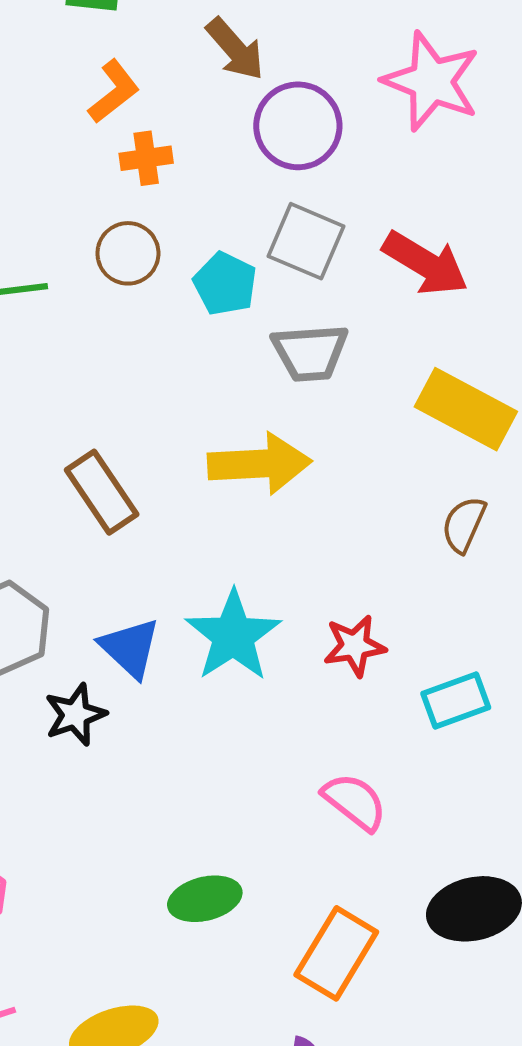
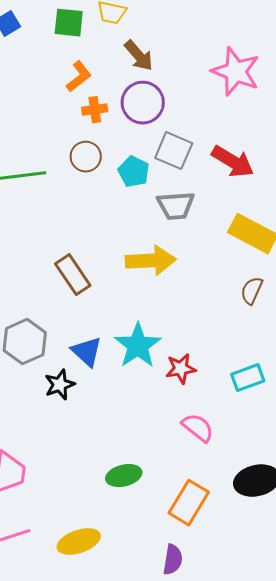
purple circle: (298, 126) -> (143, 103), moved
red star: (355, 646) -> (181, 369), moved

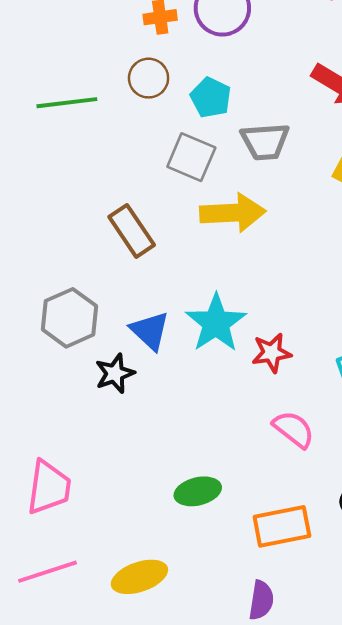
gray square: (174, 151) -> (191, 157), moved
orange rectangle: (189, 503) -> (282, 526), turned 48

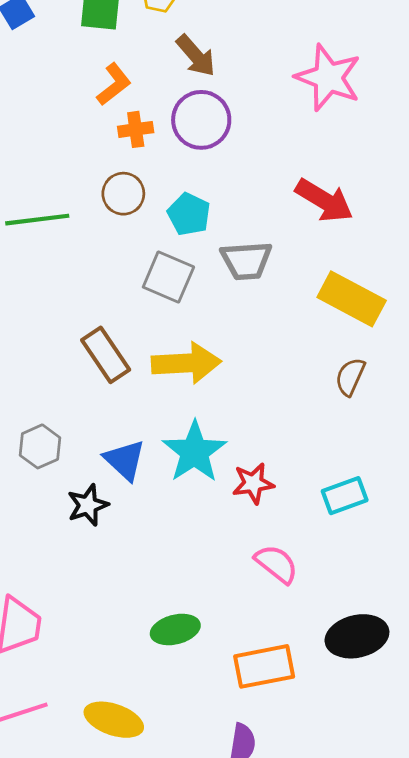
yellow arrow: (233, 213) -> (186, 363), moved
gray hexagon: (69, 318) -> (40, 446), size x0.7
yellow ellipse: (139, 577) -> (114, 720), turned 38

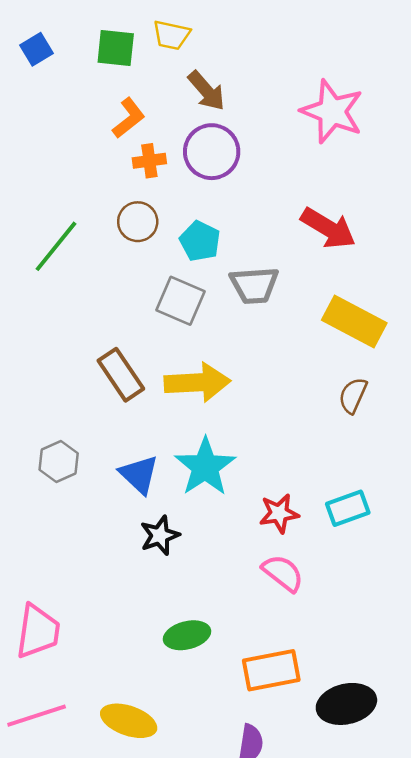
green line: (37, 220) -> (56, 246), turned -44
red star: (253, 483) -> (279, 513), moved
black star: (88, 505) -> (160, 535), moved
black ellipse: (357, 636) -> (346, 704), moved

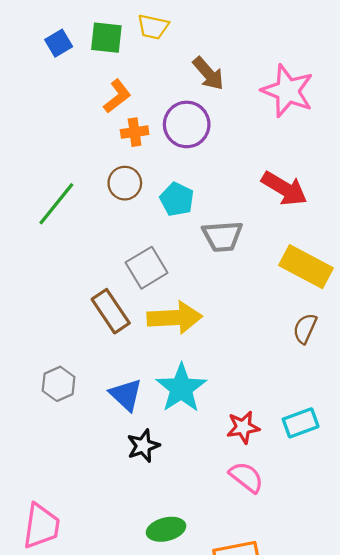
blue square: (37, 49) -> (59, 43), moved
brown arrow: (206, 91) -> (208, 73), moved
gray square: (180, 301) -> (147, 268), moved, turned 36

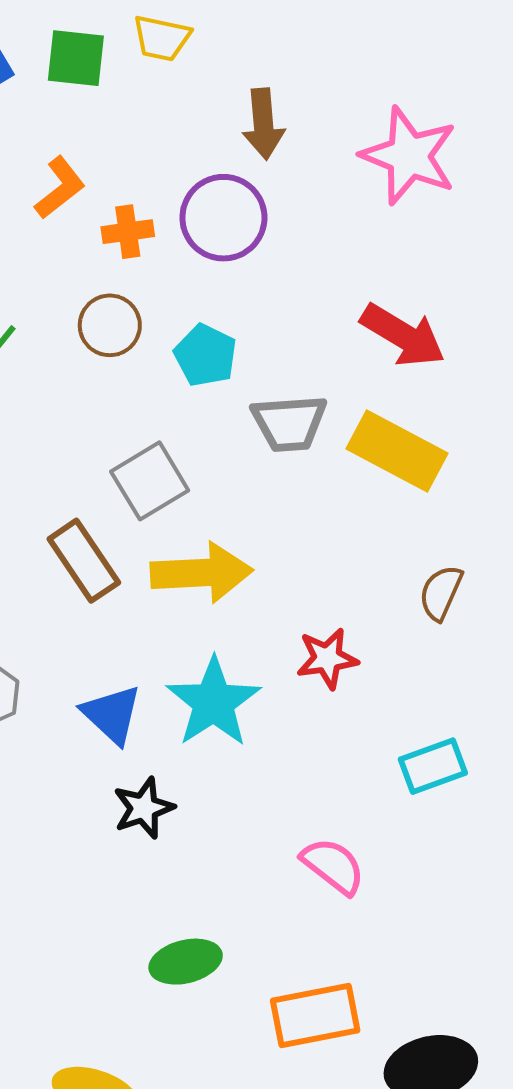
brown arrow: (208, 73) -> (263, 124), turned 36
orange L-shape: (117, 96) -> (60, 188), moved
yellow rectangle: (306, 267) -> (397, 451), moved
red star: (243, 427) -> (327, 658), moved

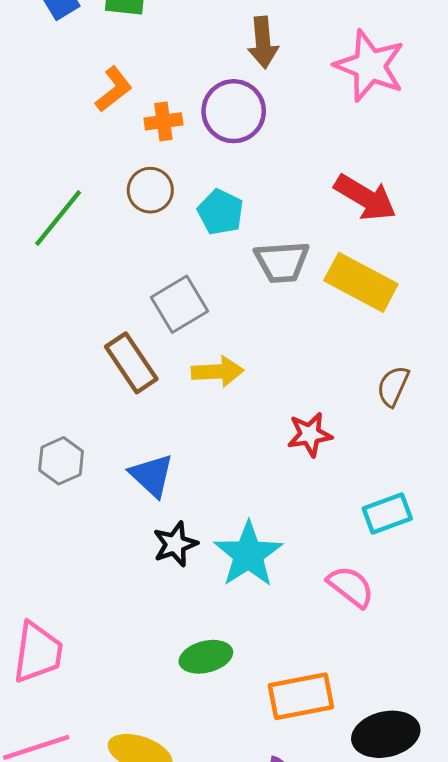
yellow arrow: (202, 573) -> (218, 372), size x0.7
cyan star: (213, 702) -> (248, 554), moved
pink semicircle: (333, 866) -> (351, 587), moved

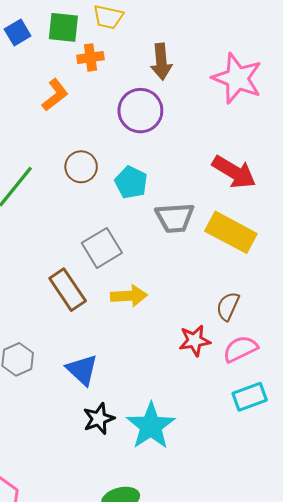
orange cross: (163, 121) -> (90, 57), moved
brown semicircle: (393, 386) -> (228, 306), moved
pink semicircle: (351, 587) -> (240, 349), moved, turned -64

